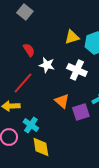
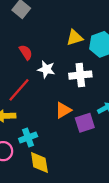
white cross: (77, 70) -> (80, 75), turned -30
orange triangle: (62, 101) -> (63, 110), turned 49
cyan cross: (31, 125) -> (28, 138), turned 35

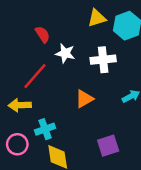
purple square: (85, 123) -> (108, 146), moved

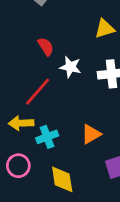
orange triangle: (84, 99) -> (91, 134), moved
cyan cross: (45, 129) -> (47, 137), moved

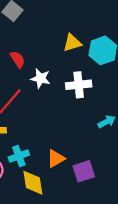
orange triangle: (91, 134) -> (56, 159), moved
cyan cross: (47, 137) -> (19, 156), moved

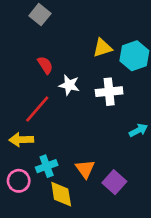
orange triangle: (56, 159) -> (85, 169), turned -36
purple square: (84, 171) -> (114, 182), turned -30

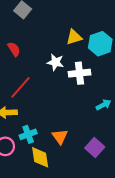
red semicircle: (45, 65) -> (14, 49), moved
white star: (69, 85) -> (55, 62), moved
purple square: (114, 182) -> (95, 147), moved

